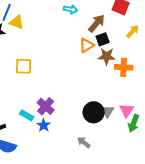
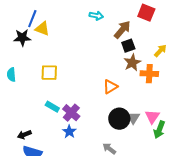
yellow arrow: (133, 31) -> (160, 51), moved
orange triangle: (87, 45) -> (110, 87), moved
brown star: (107, 56) -> (132, 63), turned -30
cyan rectangle: (27, 115) -> (52, 107), moved

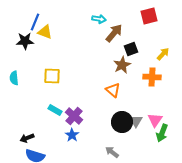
red square: (146, 13) -> (149, 16), turned -36
brown arrow: (122, 30) -> (114, 33), moved
brown star: (132, 63) -> (122, 65), moved
orange triangle: (110, 87) -> (113, 90), turned -49

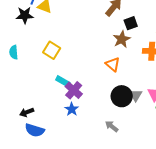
yellow square: (52, 76) -> (52, 50), turned 30
cyan rectangle: (55, 110) -> (63, 81), moved

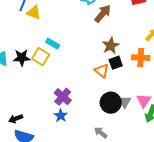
black star: (25, 15) -> (22, 58), moved
black square: (131, 23) -> (116, 63), moved
cyan rectangle: (63, 81) -> (53, 44), moved

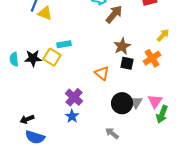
cyan rectangle: (53, 44) -> (64, 44), turned -40
orange cross: (141, 58) -> (152, 58), turned -36
black square: (116, 63) -> (127, 63), turned 32
orange triangle: (102, 71) -> (102, 73), moved

